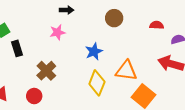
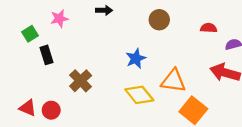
pink star: (57, 32) -> (59, 19), moved
yellow diamond: (97, 83) -> (139, 95), turned -60
red circle: (34, 96) -> (51, 110), moved

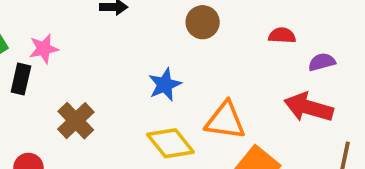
pink star: (59, 19) -> (44, 49), moved
black rectangle: (46, 55) -> (21, 79), turned 30

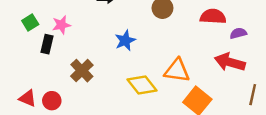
red semicircle: (282, 35) -> (213, 16), size x1.5
blue star: (165, 85) -> (125, 41), moved

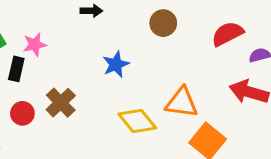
red semicircle: (213, 16) -> (228, 34), turned -30
red circle: (52, 101) -> (22, 113), moved

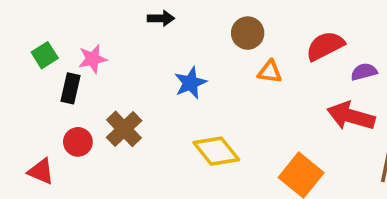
orange triangle: (182, 103) -> (270, 72), moved, size x0.6

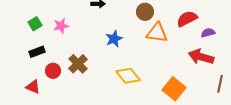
orange triangle: (270, 72) -> (157, 33), size x1.6
black rectangle: (71, 88) -> (37, 52), moved, turned 56

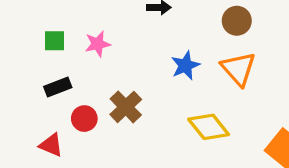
green square: (35, 24) -> (54, 41), turned 32
orange triangle: (157, 33) -> (238, 69), moved, turned 40

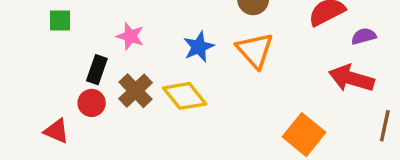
pink star: (98, 44) -> (130, 36), moved, turned 30
black rectangle: (58, 87) -> (97, 70), moved, turned -50
yellow diamond: (209, 127) -> (185, 96), moved

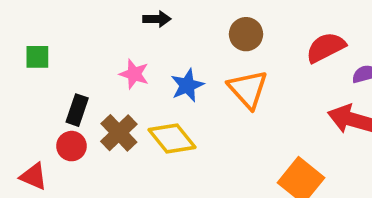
pink star: (130, 36) -> (134, 74), moved

